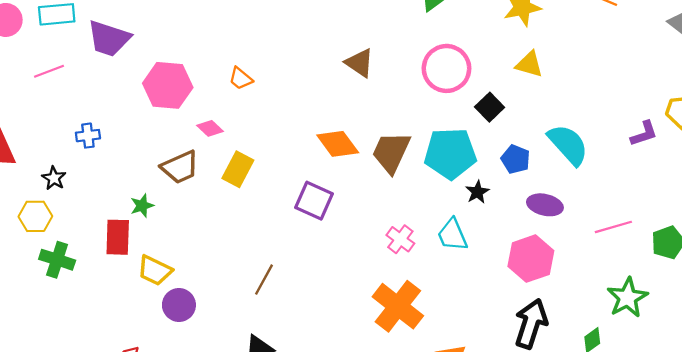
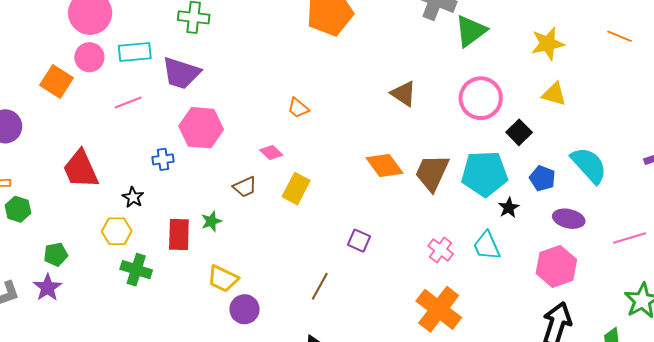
pink hexagon: (168, 85) -> (201, 128), moved
brown trapezoid: (180, 167) -> (245, 187), size x0.7
purple square: (314, 201) -> (359, 241), moved, size x0.7
red rectangle: (118, 237) -> (179, 235), moved

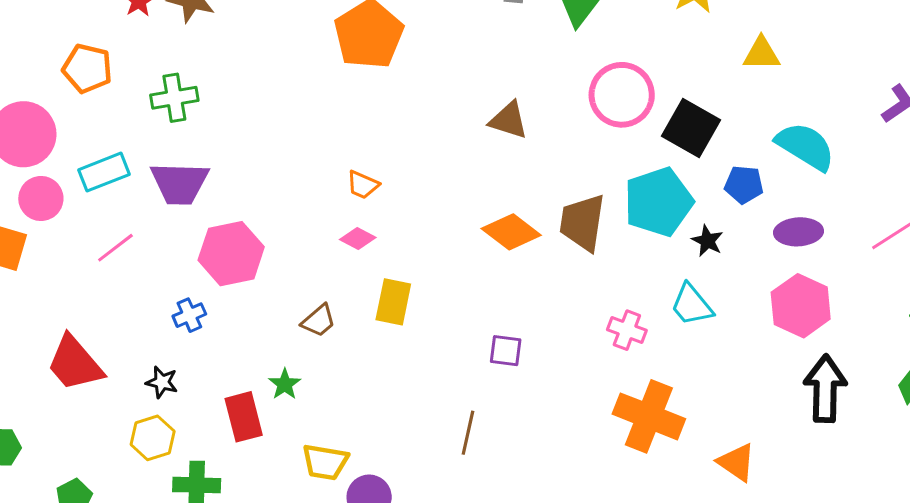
yellow triangle: (554, 94) -> (761, 54), moved
black square: (519, 132) -> (691, 128), size x1.5
pink diamond: (271, 152) -> (358, 238), moved

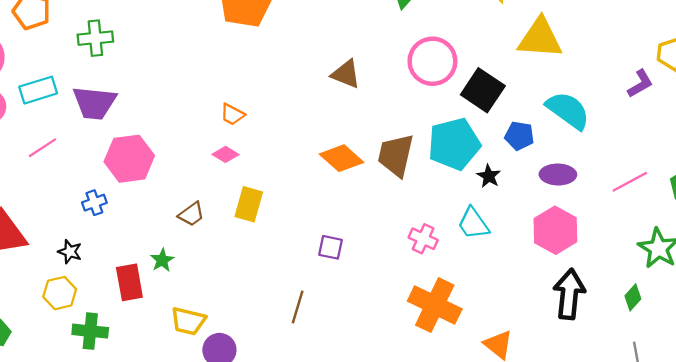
yellow triangle: (761, 54) -> (540, 38), size x1.6

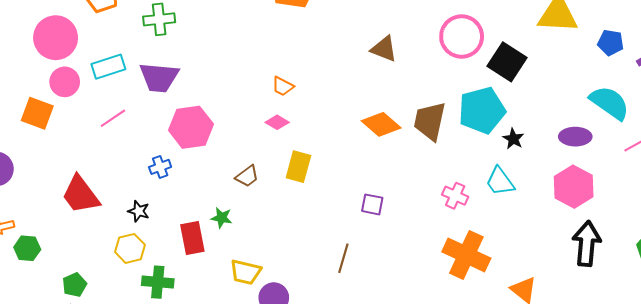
cyan semicircle: (568, 110) -> (610, 103), moved
blue pentagon: (519, 136) -> (611, 43), moved
green star: (162, 260) -> (222, 218), turned -30

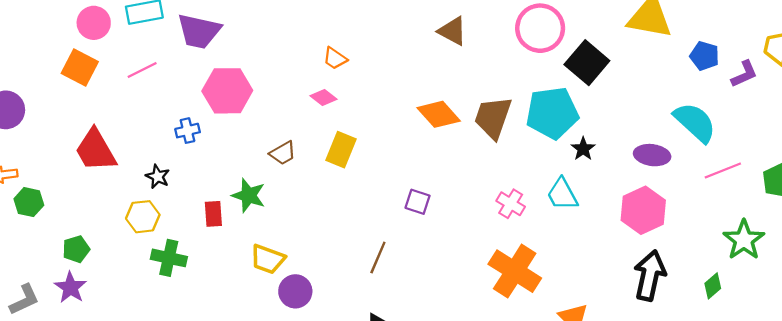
orange square: (37, 113) -> (80, 68), moved
green star: (222, 218) -> (249, 195), size x1.4
red rectangle: (192, 238) -> (213, 214), size x0.7

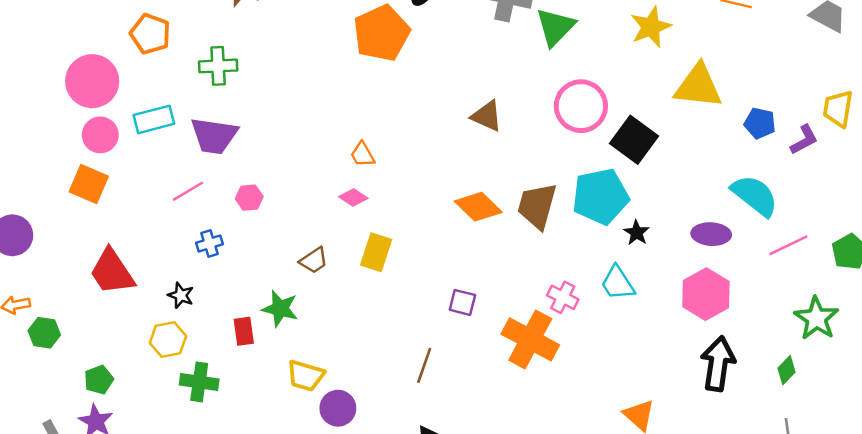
orange trapezoid: (335, 58) -> (362, 154), turned 30
pink line: (142, 70) -> (188, 191), moved
pink hexagon: (227, 91) -> (249, 198), size x0.5
orange cross: (515, 271) -> (530, 339), moved

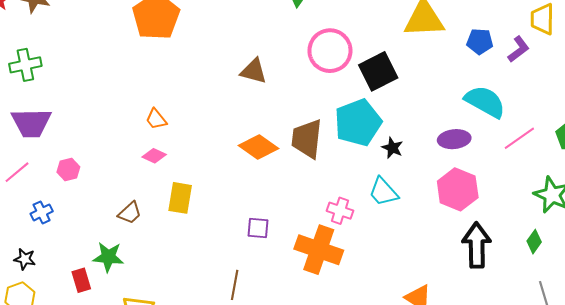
black square: (634, 140) -> (378, 71), turned 36

